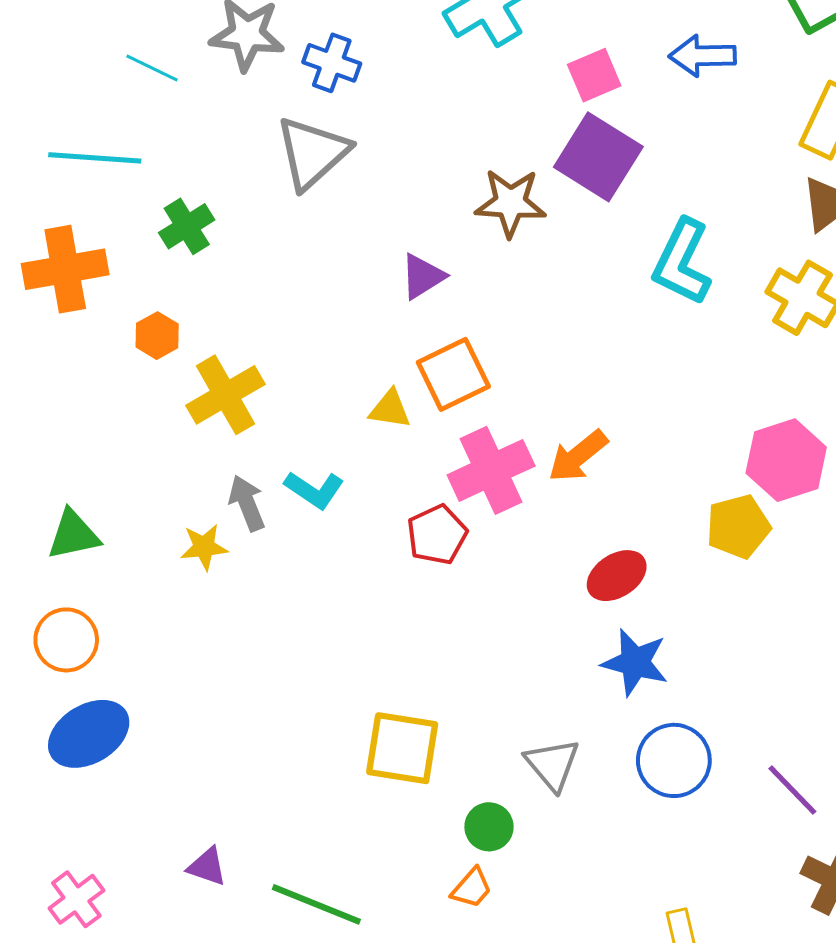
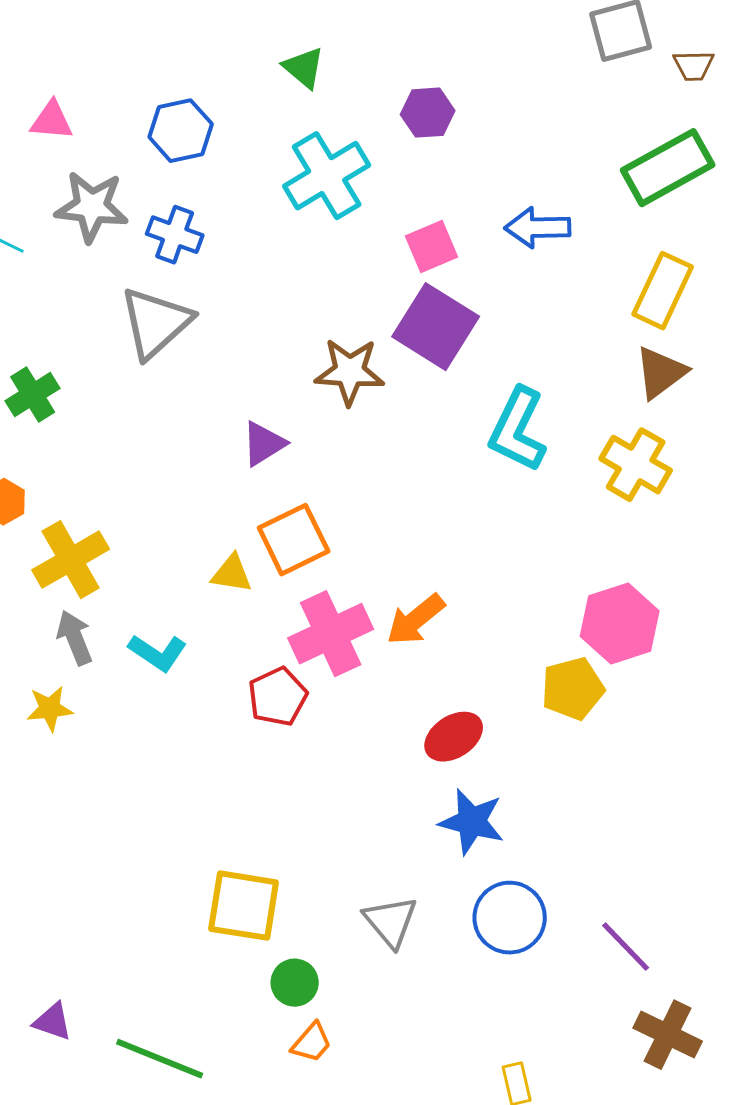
gray arrow: (247, 503) -> (75, 638), moved
green circle: (489, 827) -> (295, 983), moved

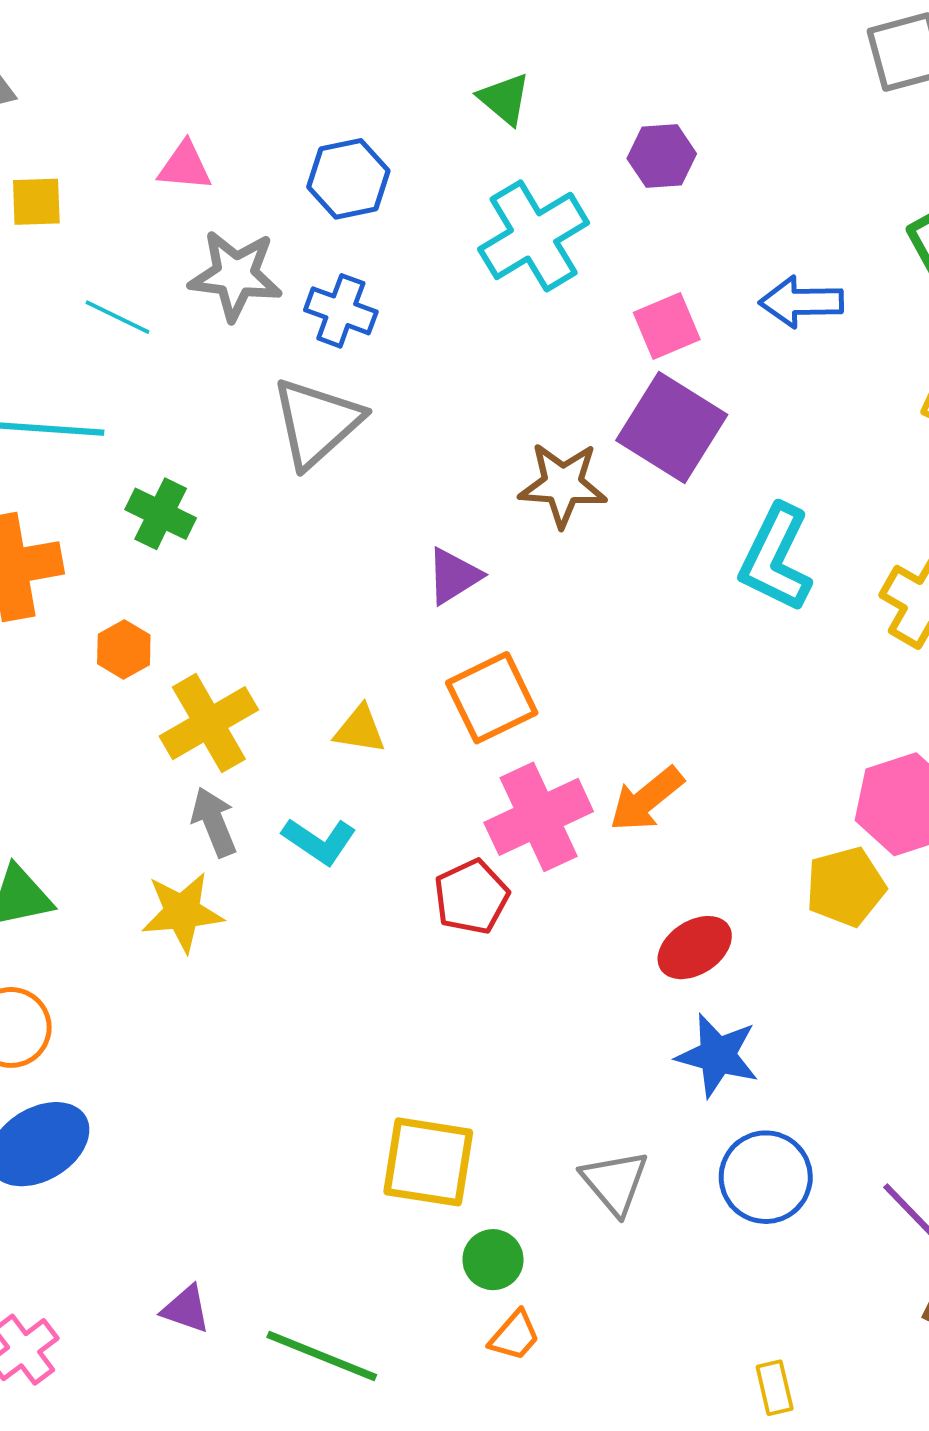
green cross: (33, 395) -> (161, 514), turned -32
yellow triangle: (232, 574) -> (360, 729), moved
yellow star: (50, 709) -> (182, 912), size x1.4

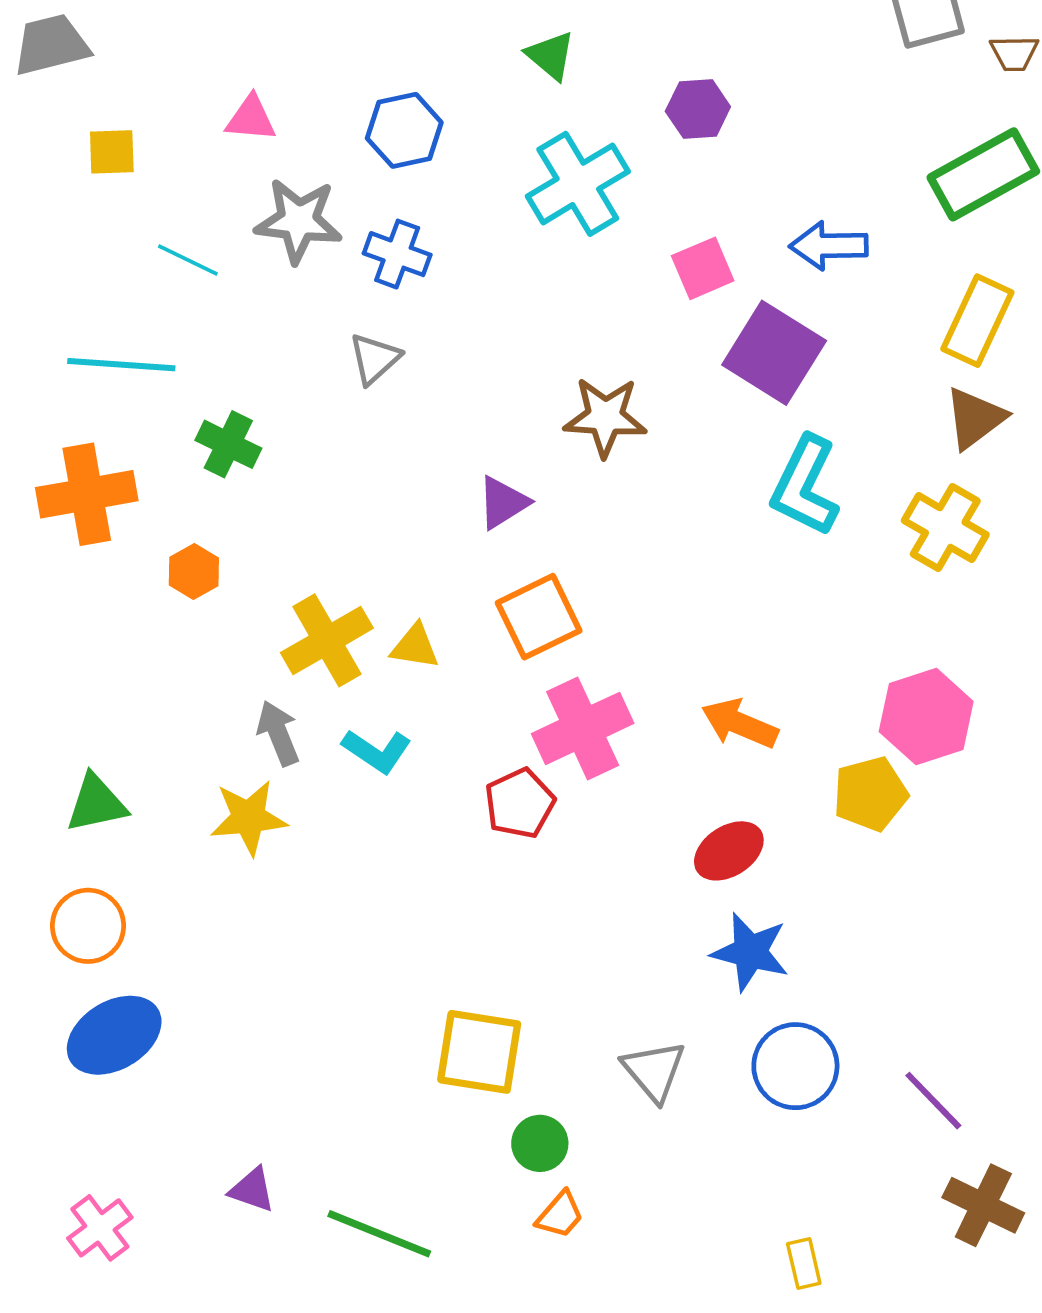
gray triangle: (317, 422) -> (375, 359), size x0.6
purple square: (672, 427) -> (774, 353), moved
yellow cross: (209, 723) -> (327, 640), moved
orange arrow: (646, 799) -> (740, 724), moved, turned 62

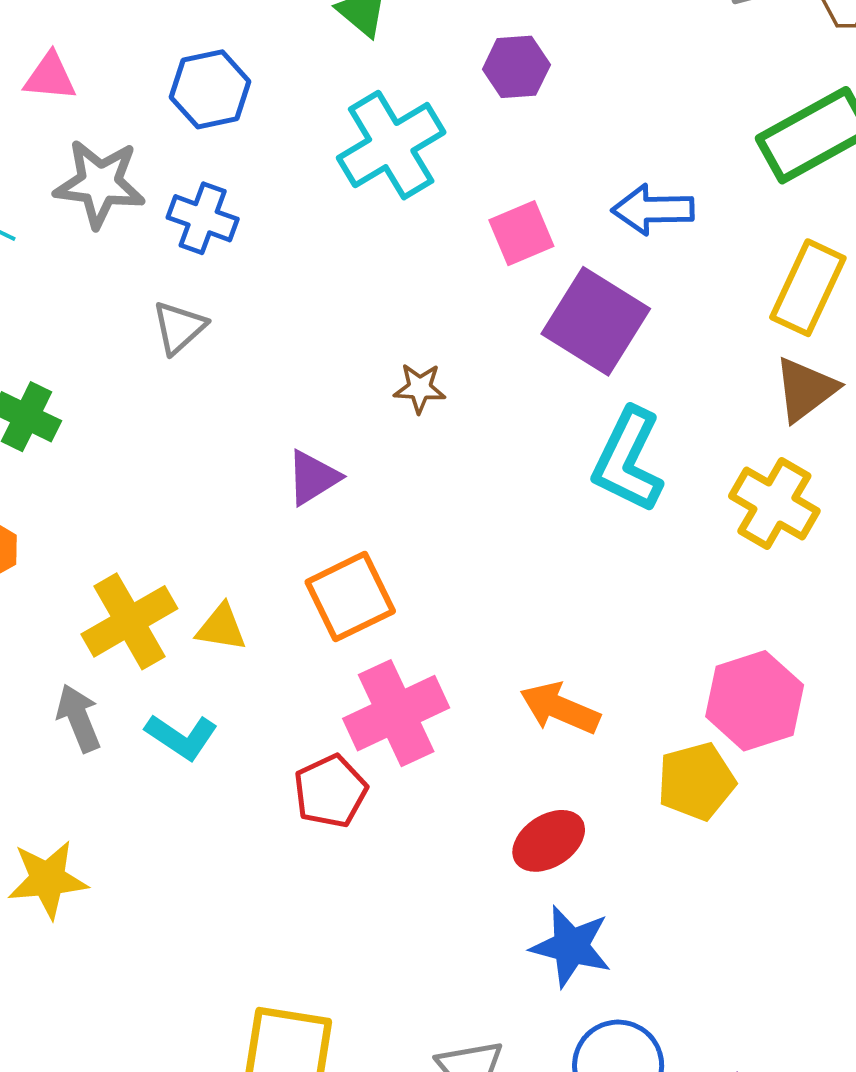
brown star: (605, 417) -> (420, 388), size x0.6
yellow star: (249, 818) -> (48, 879), moved

